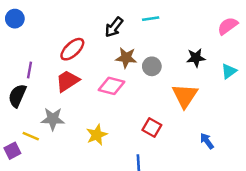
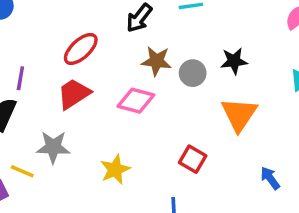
black star: (196, 58) -> (234, 61), moved

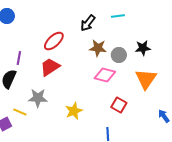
pink diamond: (136, 101) -> (105, 75), moved

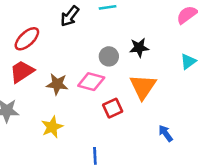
brown star: (98, 48) -> (57, 84), moved
red square: (119, 105) -> (113, 108), moved, turned 35

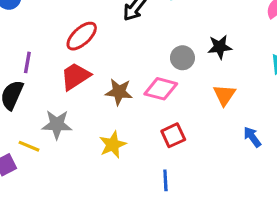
orange triangle: (143, 87) -> (224, 95), size x0.7
red square: (113, 108) -> (173, 135), moved
blue arrow: (166, 133) -> (252, 137), moved

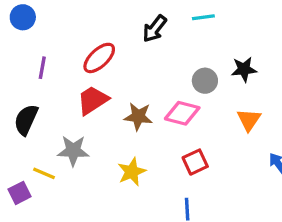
purple line: (27, 62) -> (42, 68), moved

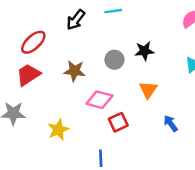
pink diamond: (182, 113) -> (99, 100), moved
brown star: (138, 116) -> (75, 71), moved
red square: (195, 162) -> (118, 122), moved

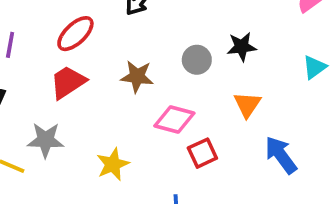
blue arrow: (171, 123) -> (281, 155), size x1.5

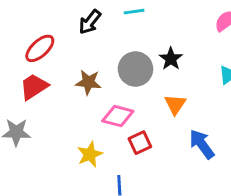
black star: (242, 47) -> (171, 59), turned -30
gray circle: (197, 60) -> (135, 69), size x1.5
yellow star: (113, 164) -> (90, 154), moved

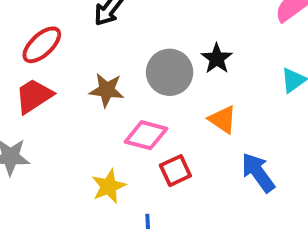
orange triangle: (175, 104) -> (223, 119), turned -30

